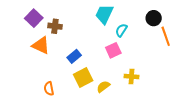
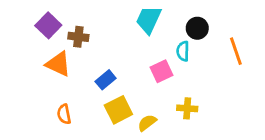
black circle: (154, 18) -> (197, 28), moved
cyan semicircle: (121, 30) -> (183, 51), moved, turned -32
orange semicircle: (49, 89) -> (64, 114), moved

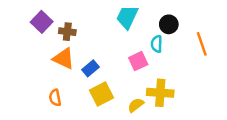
orange triangle: (58, 64) -> (64, 59), moved
yellow cross: (187, 108) -> (160, 93), size x1.5
yellow semicircle: (147, 123) -> (136, 105), moved

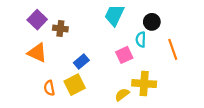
orange line: (202, 44) -> (173, 49), moved
orange triangle: (64, 59) -> (37, 53), moved
yellow square: (102, 94) -> (75, 85), moved

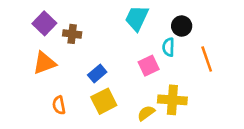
orange triangle: (37, 53) -> (44, 63), turned -45
yellow square: (75, 85) -> (104, 101), moved

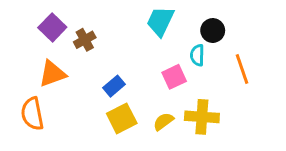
brown cross: (72, 34) -> (85, 40), turned -36
orange semicircle: (59, 105) -> (32, 114), moved, size x1.5
yellow semicircle: (146, 113) -> (163, 122), moved

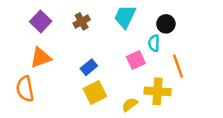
brown cross: (85, 40) -> (82, 21), moved
orange line: (242, 69) -> (178, 66), moved
yellow semicircle: (163, 122) -> (130, 105), moved

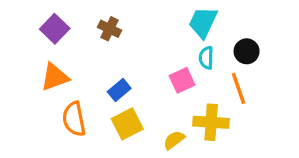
cyan trapezoid: (125, 17) -> (203, 22), moved
brown cross: (82, 21) -> (110, 29), turned -35
black circle: (166, 24) -> (247, 51), moved
orange semicircle: (25, 89) -> (74, 119), moved

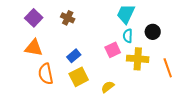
orange triangle: (55, 77) -> (34, 48), turned 30
orange line: (238, 88) -> (168, 68), moved
yellow cross: (211, 122) -> (138, 59), moved

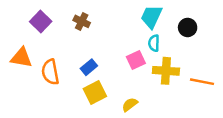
black circle: (153, 32) -> (188, 27), moved
orange triangle: (34, 48) -> (21, 58), moved
orange line: (168, 68) -> (202, 82), turned -60
orange semicircle: (46, 74) -> (50, 72), moved

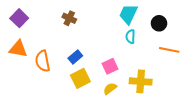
purple square: (41, 21) -> (19, 18), moved
pink square: (136, 60) -> (110, 66), moved
yellow cross: (166, 71) -> (141, 81), moved
orange line: (202, 82) -> (169, 50), moved

